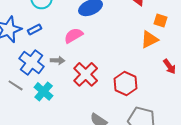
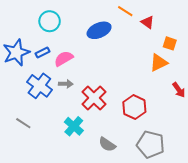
pink semicircle: (74, 35) -> (64, 59), moved
gray line: (16, 85) -> (23, 123), moved
cyan cross: (44, 91) -> (74, 126), moved

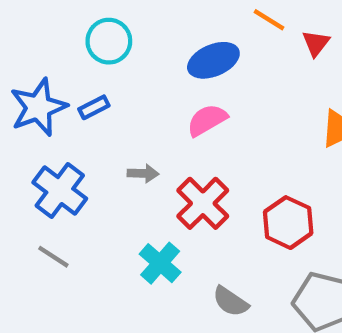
red triangle: (148, 22) -> (316, 43), turned 32
pink semicircle: (64, 59) -> (207, 120), moved
blue cross: (39, 86) -> (60, 191), moved

